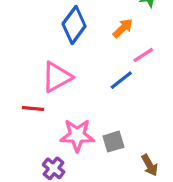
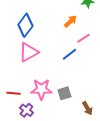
blue diamond: (74, 25) -> (25, 25), moved
red line: (33, 109) -> (13, 93), moved

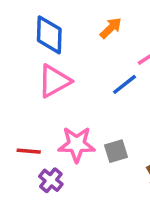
orange arrow: (70, 21) -> (111, 28), moved
blue diamond: (25, 25) -> (49, 35), turned -35

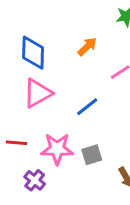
blue line: (124, 84) -> (87, 107), moved
red line: (29, 151) -> (17, 143), moved

